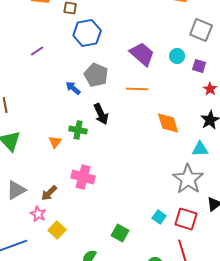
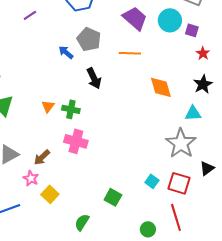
cyan circle: (177, 56) -> (170, 20), size x1.5
green cross: (78, 130) -> (71, 109), moved

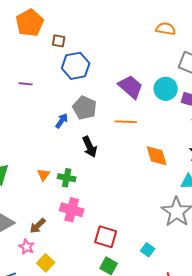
purple line: (30, 15) -> (26, 84), turned 40
blue arrow: (66, 52) -> (62, 121), turned 84
red square: (179, 183) -> (106, 237), moved

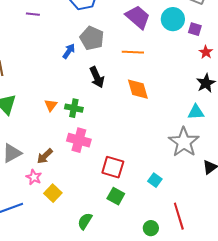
orange diamond: (157, 156) -> (138, 89), moved

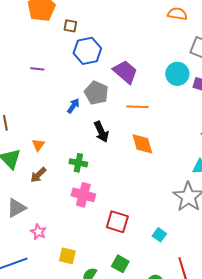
purple trapezoid: (138, 17) -> (125, 72), moved
orange triangle: (51, 105) -> (38, 145), moved
brown arrow: (45, 156) -> (38, 175), moved
yellow square: (53, 193) -> (67, 256), moved, turned -30
green square: (116, 196) -> (120, 264), moved

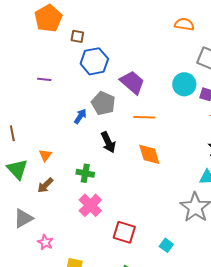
pink cross: (83, 195) -> (90, 205), turned 30

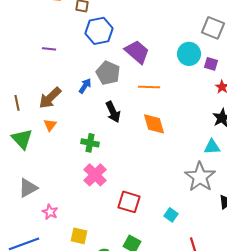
brown arrow: (45, 185) -> (50, 98), moved, size x1.4

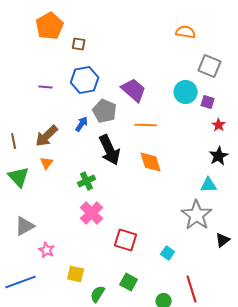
blue hexagon: (99, 31) -> (85, 80), moved
black arrow: (113, 112) -> (110, 150), size x1.4
green cross: (90, 143) -> (87, 181), turned -36

